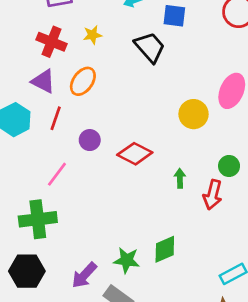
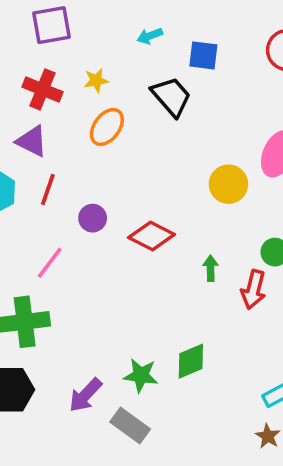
orange ellipse: (83, 81) -> (107, 127), moved

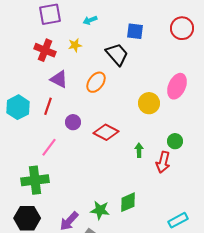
cyan arrow: (150, 36) -> (90, 20), moved
orange ellipse: (107, 127) -> (96, 82), moved
purple triangle: (32, 141) -> (59, 79), moved

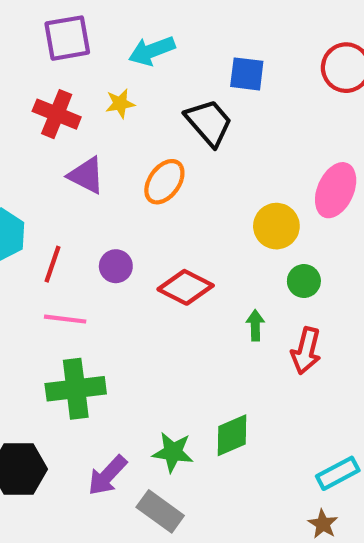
cyan arrow: (90, 20) -> (152, 51), size x1.5
red line: (48, 106) -> (52, 264), moved
green circle: (175, 141) -> (304, 281), moved
pink line: (49, 147) -> (65, 319), turned 60
green cross: (35, 180) -> (76, 389), moved

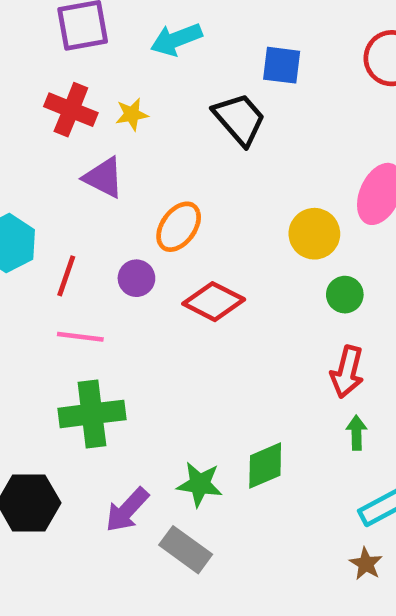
yellow star: (120, 104) -> (132, 114), moved
orange ellipse: (164, 182) -> (179, 227), moved
green arrow: (255, 325) -> (357, 433), moved

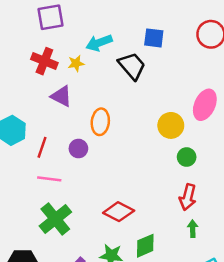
cyan arrow: (176, 39) -> (99, 43), moved
orange ellipse: (179, 227) -> (100, 122), turned -30
red diamond: (214, 302) -> (119, 212), moved
green cross: (92, 414) -> (55, 219), turned -32

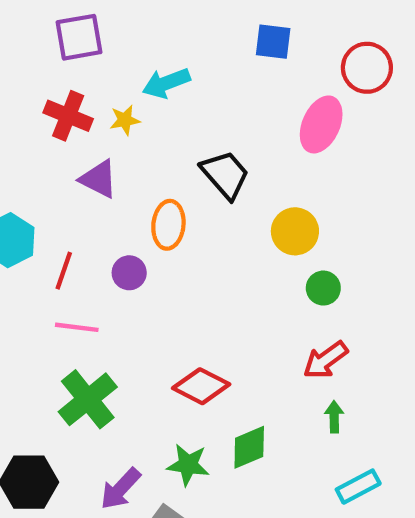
blue square: (154, 38) -> (273, 42), moved
black trapezoid: (132, 66) -> (225, 175), moved
pink ellipse: (205, 105) -> (321, 124), moved
red arrow: (188, 197) -> (325, 360), turned 40

